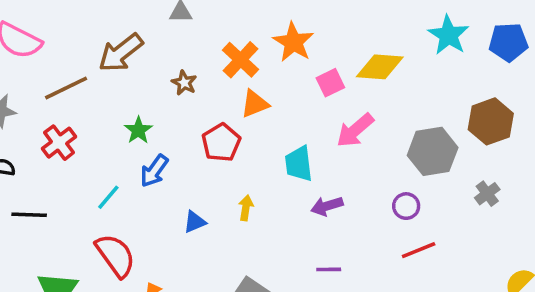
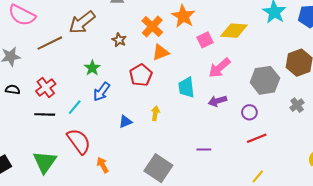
red cross: (59, 143) -> (46, 88), moved
purple arrow: (327, 206) -> (217, 101), moved
black line: (29, 215) -> (45, 114), moved

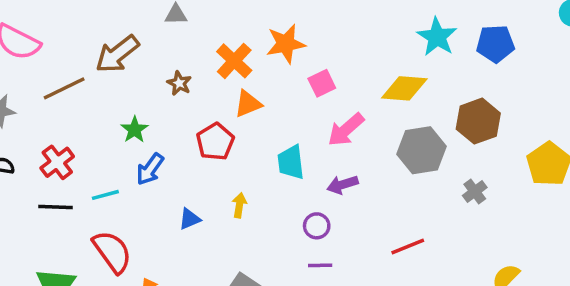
orange star: (183, 16) -> (286, 44), turned 30
yellow diamond: (234, 31) -> (404, 88), moved
cyan line: (75, 107) -> (105, 195), turned 35
purple circle: (249, 112) -> (317, 226), moved

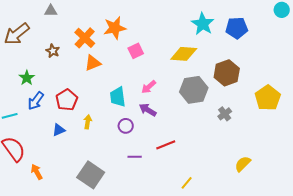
pink arrow: (346, 130) -> (149, 87), moved, size x0.7
red pentagon: (215, 142) -> (67, 100), moved
purple arrow: (342, 185) -> (148, 110), turned 48
purple circle: (317, 226) -> (126, 126), moved
red line: (408, 246) -> (166, 145), moved

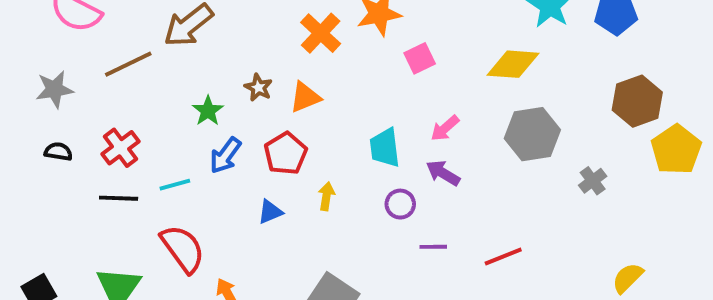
brown star: (53, 51) -> (258, 87), moved
orange triangle: (93, 63) -> (305, 97), moved
brown hexagon: (227, 73) -> (637, 101), moved
red line: (166, 145) -> (503, 257), moved
purple line: (135, 157) -> (433, 247), moved

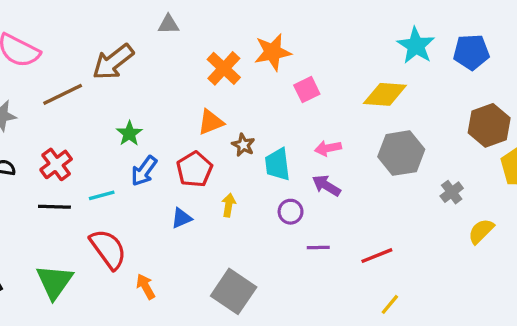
brown star: (258, 87) -> (243, 145), moved
pink arrow: (445, 128) -> (328, 148), turned 30
yellow semicircle: (628, 278) -> (481, 231), moved

